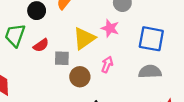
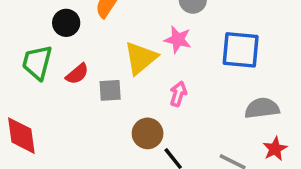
gray semicircle: (150, 72) -> (262, 108), moved
brown circle: (80, 77) -> (148, 133), moved

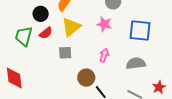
yellow triangle: (141, 58) -> (71, 27), moved
red semicircle: (77, 74) -> (46, 33), moved
gray semicircle: (262, 108) -> (136, 63), moved

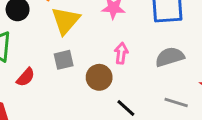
red semicircle: (46, 33) -> (26, 77), moved
brown circle: (86, 78) -> (99, 77), moved

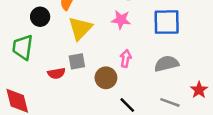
red semicircle: (26, 77) -> (56, 73), moved, turned 36

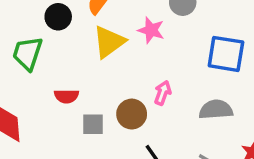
pink star: (121, 20) -> (151, 30), moved
gray square: (77, 61) -> (93, 124), moved

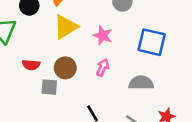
pink star: (151, 30) -> (103, 35), moved
brown circle: (132, 114) -> (65, 68), moved

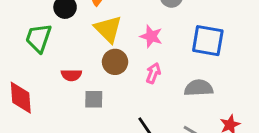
yellow triangle: (66, 27) -> (108, 29), turned -40
brown circle: (65, 68) -> (115, 62), moved

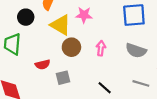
pink star: (151, 36) -> (84, 15), moved
gray semicircle: (199, 88) -> (136, 51), turned -144

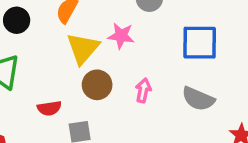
black circle: (26, 17) -> (17, 20), moved
yellow triangle: (61, 25) -> (83, 48), turned 35

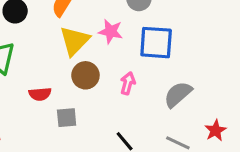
blue square: (200, 43) -> (156, 43), moved
gray semicircle: (198, 99) -> (178, 94), turned 112

